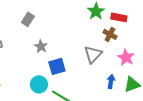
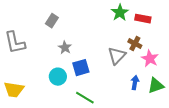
brown cross: (110, 34) -> (135, 44), moved
cyan circle: (39, 84) -> (58, 77), moved

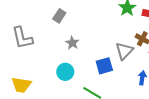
blue square: (81, 68) -> (104, 66), moved

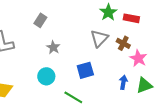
gray triangle: (124, 51) -> (99, 38), moved

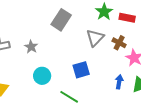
gray rectangle: (40, 20) -> (61, 20), moved, size x1.5
gray star: (53, 47) -> (31, 47), moved

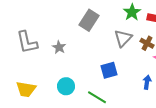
cyan circle: (42, 76) -> (66, 86), moved

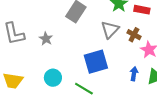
blue square: (109, 70) -> (96, 62), size x1.4

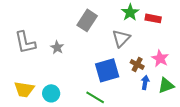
brown cross: (134, 35) -> (137, 64), moved
cyan circle: (53, 78) -> (51, 93), moved

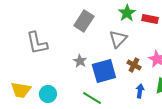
gray L-shape: (25, 42) -> (37, 43), moved
gray star: (57, 47) -> (80, 61), moved
blue arrow: (145, 82) -> (140, 91), moved

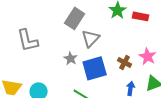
gray triangle: (118, 39) -> (91, 38), moved

